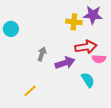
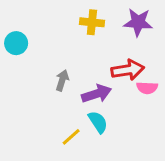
yellow cross: (74, 22) -> (92, 22), moved
cyan semicircle: (88, 80) -> (98, 122), moved
yellow line: (30, 91) -> (71, 137), moved

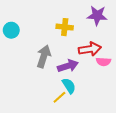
yellow cross: (92, 22) -> (65, 27), moved
gray arrow: (62, 80) -> (44, 56), size x1.5
yellow line: (71, 137) -> (59, 97), moved

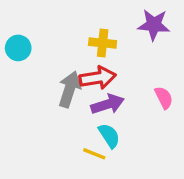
red arrow: (90, 49) -> (98, 78), moved
pink semicircle: (103, 62) -> (164, 98), turned -120
yellow line: (59, 97) -> (94, 154), turned 64

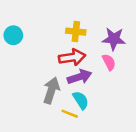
purple star: (154, 25) -> (114, 39), moved
gray arrow: (69, 89) -> (51, 90), moved
pink semicircle: (164, 98) -> (109, 62), moved

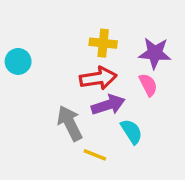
cyan circle: (13, 35) -> (18, 61), moved
gray arrow: (51, 90) -> (70, 123), turned -45
cyan semicircle: (81, 100) -> (131, 132), moved

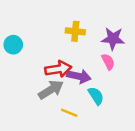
red arrow: (98, 78) -> (58, 69), moved
purple arrow: (108, 105) -> (79, 76), turned 30
gray arrow: (70, 123) -> (51, 90), turned 85

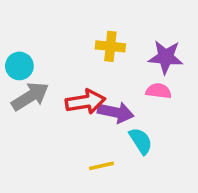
pink semicircle: (108, 62) -> (159, 91), turned -56
gray arrow: (51, 90) -> (30, 96), moved
yellow line: (69, 113) -> (101, 166), turned -35

